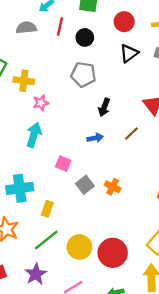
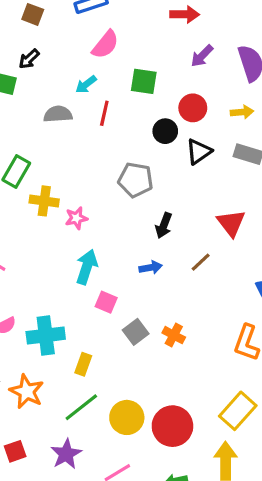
black circle: (85, 37) -> (165, 131), moved
yellow cross: (24, 81) -> (44, 201), moved
cyan arrow: (34, 135) -> (87, 267), moved

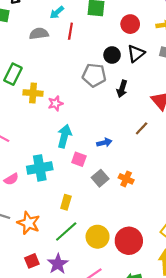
black circle: (165, 131) -> (112, 55), moved
black arrow: (164, 225) -> (122, 89), moved
blue arrow: (151, 268) -> (104, 143), moved
cyan cross: (46, 335) -> (40, 168), moved
red square: (15, 451) -> (32, 261), moved

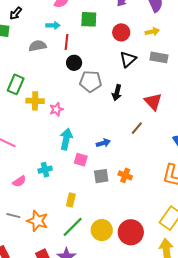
cyan arrow: (57, 12) -> (53, 25), turned -136
black circle: (112, 55) -> (74, 63), moved
cyan cross: (40, 168) -> (45, 170), size x0.6
gray square: (100, 178) -> (101, 176), turned 35

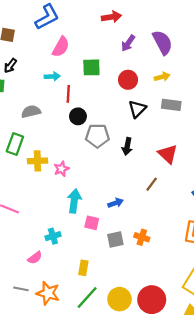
gray semicircle: (38, 46) -> (31, 112), moved
pink semicircle: (19, 181) -> (35, 258), moved

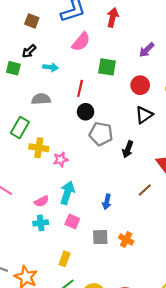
red arrow: (111, 17) -> (113, 17), moved, turned -78
cyan arrow: (52, 76) -> (50, 67), moved
blue arrow: (115, 203) -> (107, 202), turned 112
pink square: (92, 223) -> (72, 221), moved
pink semicircle: (35, 258) -> (42, 201), moved

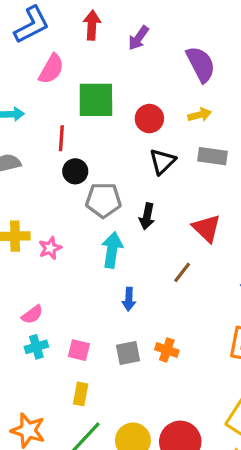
purple arrow: (147, 50) -> (138, 38), moved
green square: (107, 67) -> (96, 100), size x1.4
cyan arrow: (67, 193) -> (112, 250), moved
pink square: (72, 221) -> (79, 350), moved

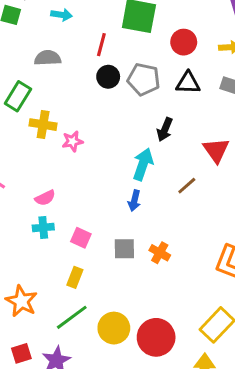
black triangle: (162, 162) -> (188, 83), turned 35
gray pentagon: (103, 200) -> (144, 79), moved
cyan arrow: (112, 250) -> (143, 164), moved

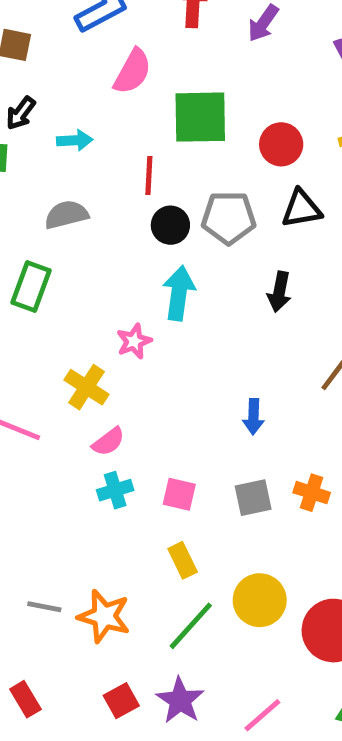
yellow cross: (43, 125) -> (86, 387), moved, turned 35
cyan arrow: (143, 164) -> (179, 293), moved
yellow rectangle: (75, 277) -> (183, 560), turned -36
yellow circle: (114, 328) -> (260, 600), moved

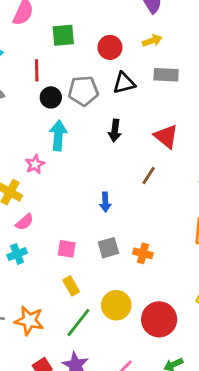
green square: (200, 117) -> (63, 35), size x0.7
cyan cross: (115, 490) -> (17, 254), moved
orange cross: (312, 493) -> (143, 253), moved

